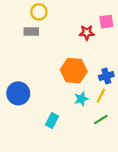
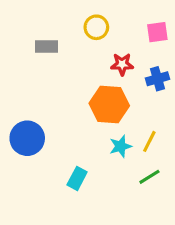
yellow circle: (39, 12) -> (96, 27), moved
red star: (87, 33) -> (122, 64), moved
blue cross: (106, 76) -> (157, 79), moved

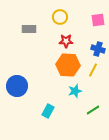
red star: (122, 64) -> (66, 41), moved
blue cross: (157, 79) -> (98, 49), turned 32
yellow line: (149, 141) -> (93, 70), moved

